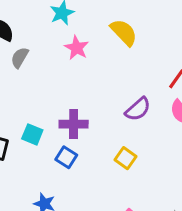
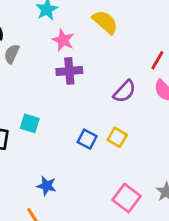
purple cross: (74, 124) -> (69, 71), moved
blue square: (66, 157) -> (87, 139), moved

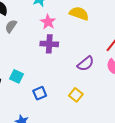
yellow semicircle: (105, 22) -> (79, 14), turned -30
blue square: (87, 139) -> (40, 93), moved, turned 32

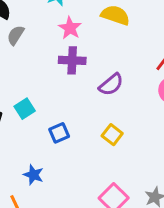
purple semicircle: (86, 64) -> (111, 85), moved
cyan square: (16, 76) -> (25, 109), turned 32

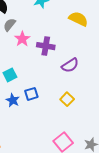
pink star: (70, 28) -> (22, 39), moved
blue star: (34, 175) -> (13, 100), moved

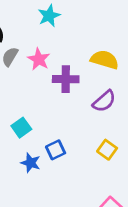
yellow semicircle: (78, 19) -> (105, 60), moved
pink star: (22, 39) -> (39, 59), moved

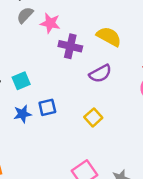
pink star: (39, 59) -> (50, 23), turned -30
blue star: (31, 163) -> (22, 114), turned 30

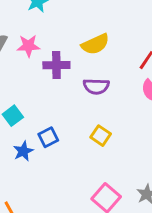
yellow semicircle: (109, 37) -> (95, 44), turned 140
purple semicircle: (100, 74) -> (96, 86), turned 45

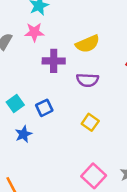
pink star: (28, 46) -> (34, 32), moved
blue square: (48, 137) -> (44, 108), moved

